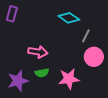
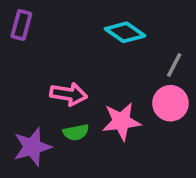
gray line: (86, 36) -> (174, 65), moved
pink star: (69, 79) -> (121, 121), moved

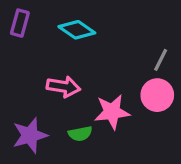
cyan diamond: (125, 32) -> (77, 30), moved
green semicircle: (76, 132) -> (80, 134), moved

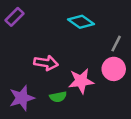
purple rectangle: (20, 23) -> (15, 17), turned 30
cyan diamond: (77, 30) -> (81, 22), moved

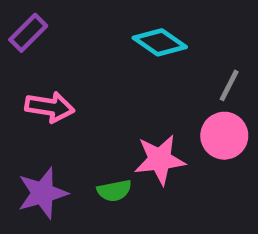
pink arrow: (46, 63) -> (50, 107), moved

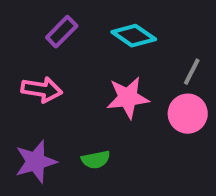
purple rectangle: (28, 33) -> (62, 32), moved
pink star: (160, 160) -> (128, 98), moved

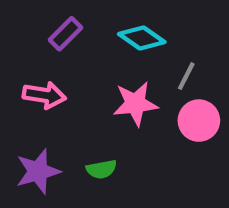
gray line: (192, 72) -> (186, 76), moved

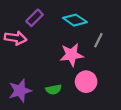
pink arrow: (44, 95) -> (16, 38), moved
pink circle: (199, 121) -> (86, 82), moved

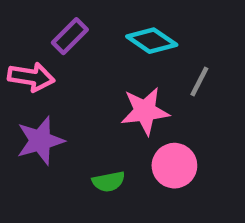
purple star: (20, 91) -> (40, 141), moved

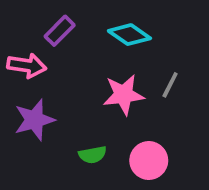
gray line: (199, 82) -> (170, 85), moved
pink circle: (174, 166) -> (149, 161), moved

